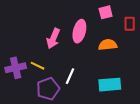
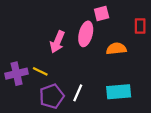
pink square: (106, 12) -> (102, 14), moved
white line: (70, 76) -> (78, 93), moved

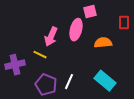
yellow line: (40, 71) -> (40, 55), moved
cyan rectangle: (119, 92) -> (105, 81), turned 45
purple pentagon: (52, 96) -> (46, 85), turned -30

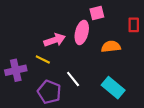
pink arrow: (51, 37) -> (55, 40), turned -132
white line: (69, 82) -> (73, 79), moved, turned -63

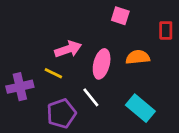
pink square: (97, 13) -> (120, 16), turned 32
pink ellipse: (82, 32) -> (102, 64), moved
purple pentagon: (49, 92) -> (61, 113), turned 30

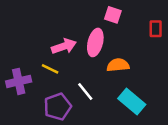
orange semicircle: (138, 57) -> (118, 65), moved
pink ellipse: (102, 64) -> (95, 42), moved

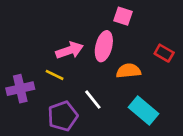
red rectangle: (156, 29) -> (164, 53), moved, turned -60

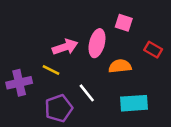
pink square: (123, 16) -> (124, 23), moved
cyan rectangle: (144, 111) -> (134, 103), turned -44

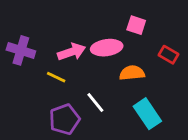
pink ellipse: (97, 43) -> (107, 48), turned 68
purple cross: (19, 83) -> (21, 50), moved, turned 30
cyan rectangle: (134, 103) -> (147, 114), turned 60

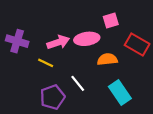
pink square: (136, 25) -> (111, 21), turned -35
red rectangle: (169, 55) -> (137, 45), size x1.5

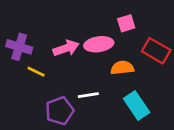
yellow line: (46, 63) -> (36, 72), moved
white line: (78, 83) -> (88, 95), turned -60

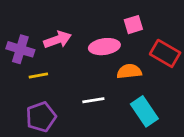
pink arrow: (66, 48) -> (58, 40), moved
yellow line: (36, 72) -> (38, 75), turned -36
purple pentagon: (60, 111) -> (41, 117), moved

